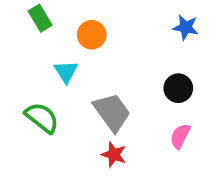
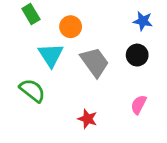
cyan triangle: (66, 72) -> (51, 55), size x1.4
black circle: (178, 88) -> (137, 55), moved
gray trapezoid: (112, 112) -> (95, 62), moved

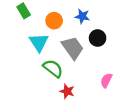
blue star: (143, 21) -> (82, 16), moved
black circle: (137, 55) -> (98, 38), moved
green semicircle: (32, 90) -> (53, 68), moved

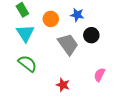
cyan triangle: (39, 42) -> (25, 33), moved
green semicircle: (53, 68) -> (27, 64), moved

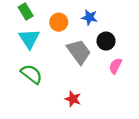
pink semicircle: (99, 75) -> (115, 66), moved

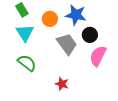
blue star: (89, 17) -> (76, 15), size x1.5
pink semicircle: (115, 66) -> (98, 56), size x1.5

